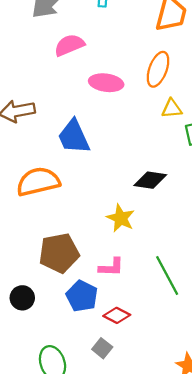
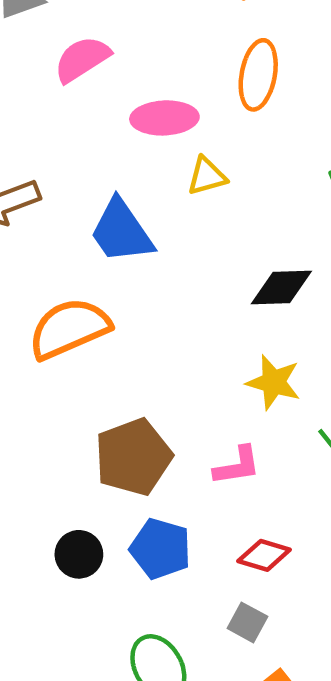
yellow triangle: (172, 109) -> (207, 176), moved
yellow star: (121, 218) -> (274, 382), moved
blue pentagon: (82, 296) -> (161, 549), moved

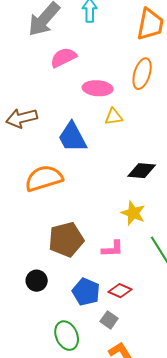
blue pentagon: (161, 549) -> (86, 292), moved

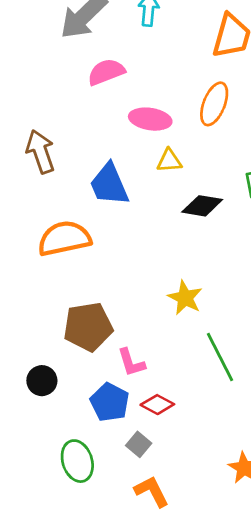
brown arrow: (22, 118) -> (40, 152), turned 80
black diamond: (142, 171) -> (202, 206), moved
pink L-shape: (112, 249) -> (131, 363), moved, turned 70

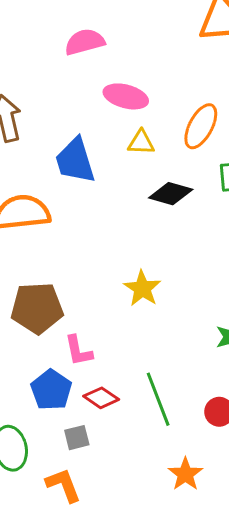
orange ellipse: (214, 104) -> (201, 126), moved
green line: (220, 357) -> (158, 399), moved
gray square: (139, 444) -> (77, 438), turned 30
orange L-shape: (152, 491) -> (63, 485), moved

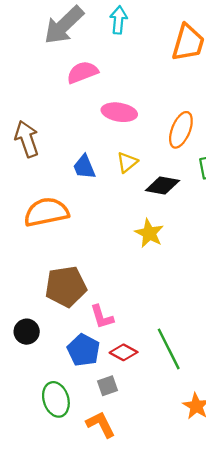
yellow triangle: (141, 142) -> (127, 162), moved, turned -35
blue trapezoid: (75, 161) -> (84, 167), size x0.7
yellow star: (142, 288) -> (149, 233), moved

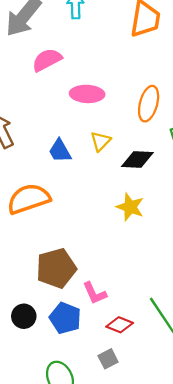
blue pentagon: (84, 350) -> (65, 318), moved

